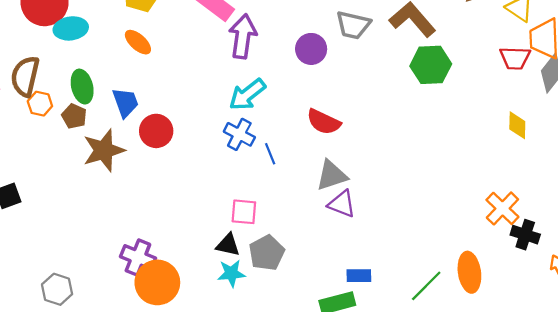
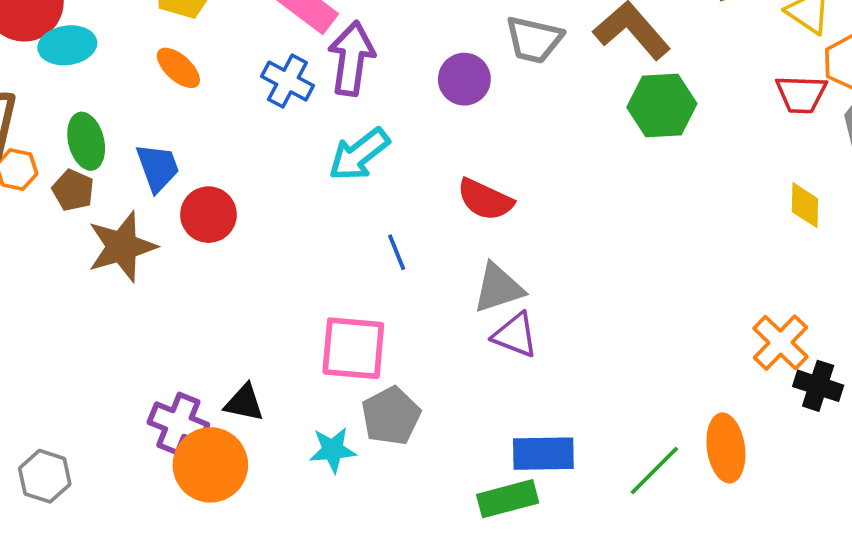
blue cross: (239, 134) -> (287, 81), moved
pink square: (244, 212) -> (353, 348), size x1.5
black triangle: (228, 245) -> (244, 403), moved
blue rectangle: (359, 276) -> (543, 454), size x1.5

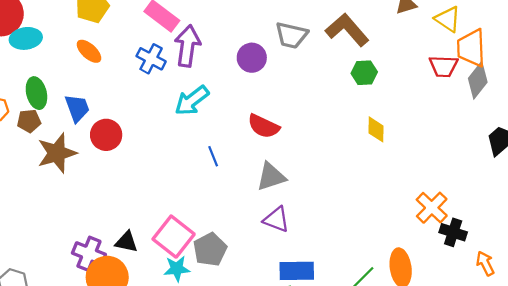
green hexagon: (662, 105) -> (364, 73), size x0.7
brown pentagon: (73, 190) -> (29, 121), turned -30
yellow diamond: (805, 205) -> (376, 129), moved
purple triangle: (515, 335) -> (276, 219), moved
pink square: (353, 348) -> (174, 237), moved, turned 33

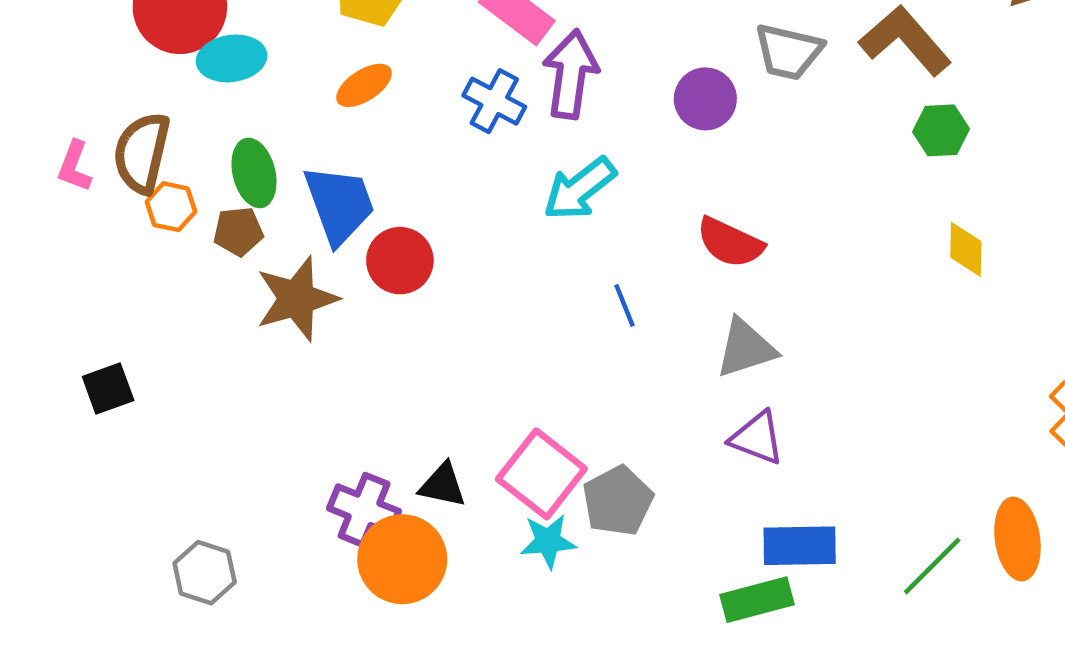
orange ellipse: (89, 51) -> (364, 85), turned -75
blue trapezoid: (77, 108) -> (339, 204), size x1.4

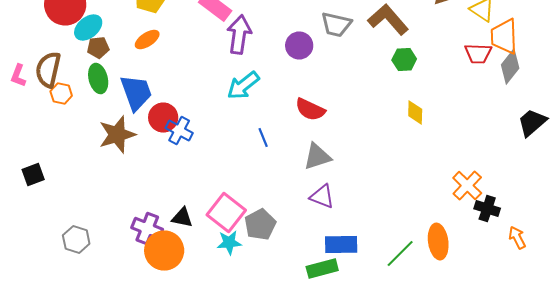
cyan ellipse: (232, 58) -> (88, 28), turned -32
blue cross: (494, 101) -> (179, 130), moved
brown pentagon: (238, 231) -> (98, 48), moved
gray hexagon: (205, 573) -> (76, 240), moved

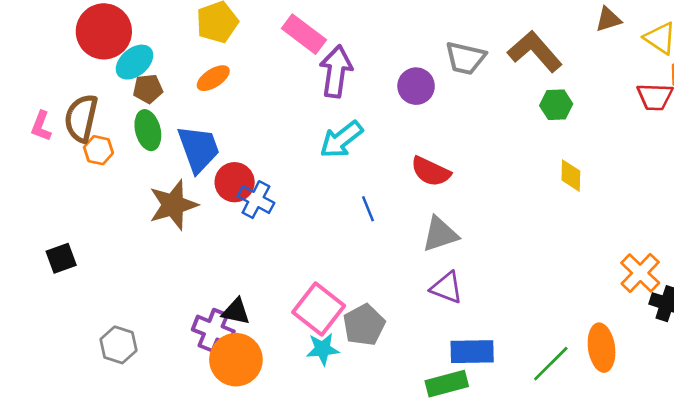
black triangle: (182, 218) -> (236, 312), moved

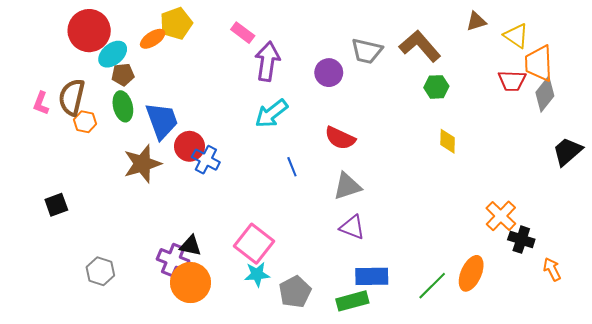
pink rectangle: (304, 34) -> (243, 33), size x0.7
orange ellipse: (213, 78) -> (153, 39), moved
gray pentagon: (364, 325) -> (295, 292), moved
orange ellipse: (602, 348) -> (471, 273), turned 32

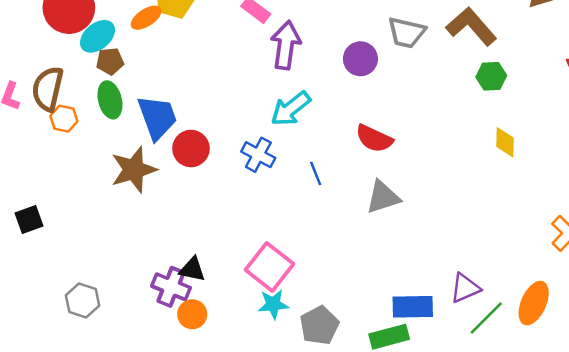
blue cross: (206, 160) -> (258, 155), moved
purple triangle: (352, 227) -> (465, 288), moved, turned -44
orange circle: (190, 283) -> (192, 314), size x0.6

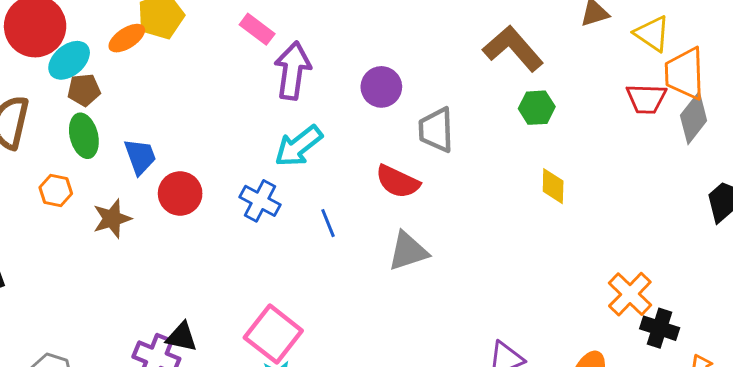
gray trapezoid: (407, 33) -> (436, 130), moved, turned 75
blue trapezoid: (157, 117) -> (140, 156), size x0.7
orange hexagon: (64, 119) -> (56, 191), moved
brown star: (134, 170) -> (112, 219), size x0.7

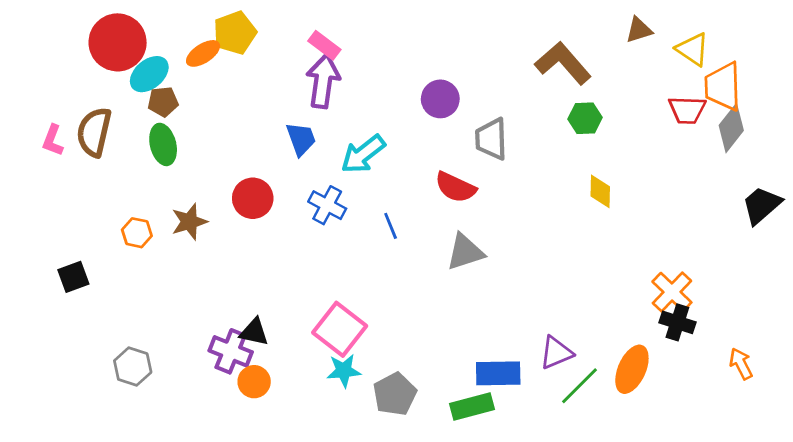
purple arrow: (293, 71) -> (323, 81), moved
blue trapezoid: (140, 156) -> (301, 139), moved
orange hexagon: (56, 191) -> (137, 233), moved
black cross: (660, 328) -> (677, 322), moved

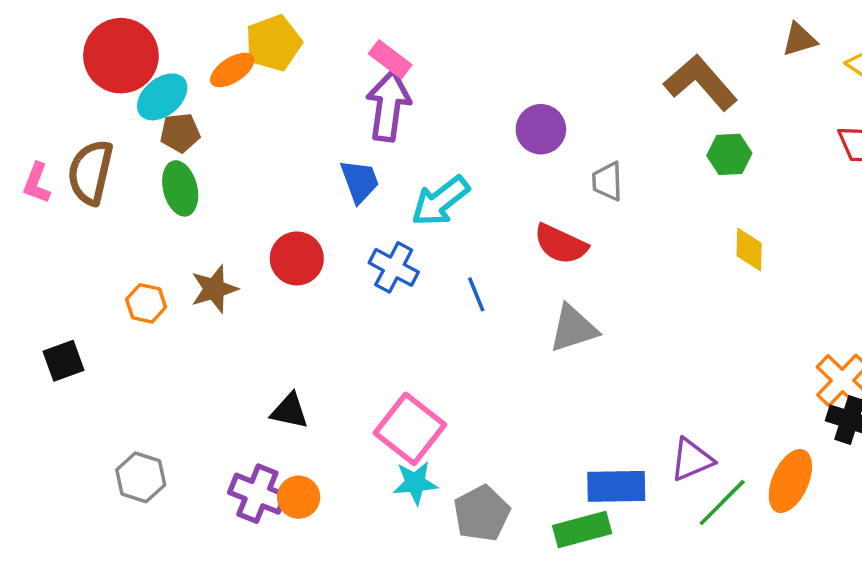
gray trapezoid: (491, 139) -> (607, 181), size x0.7
black triangle: (254, 332) -> (290, 411), moved
purple cross: (231, 351) -> (257, 494), moved

